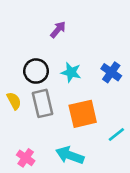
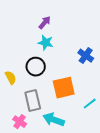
black circle: (36, 71) -> (36, 67), moved
cyan star: (71, 72) -> (46, 43), moved
gray rectangle: (43, 103) -> (33, 101), moved

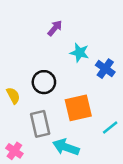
cyan star: (46, 43) -> (79, 53), moved
pink cross: (20, 122) -> (14, 151), moved

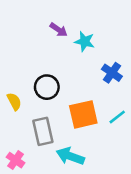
purple arrow: (55, 28) -> (59, 30), turned 84
cyan star: (79, 53) -> (85, 41), moved
cyan line: (110, 128) -> (117, 117), moved

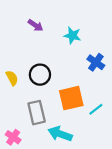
purple arrow: (59, 30) -> (35, 25), moved
yellow semicircle: (14, 101) -> (12, 78), moved
cyan line: (117, 117) -> (96, 109), moved

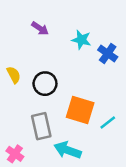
blue cross: (96, 62) -> (108, 53), moved
yellow semicircle: (12, 78) -> (14, 75), moved
orange square: (71, 98) -> (80, 110), turned 30

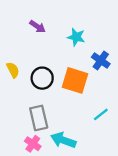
blue cross: (108, 53) -> (101, 61), moved
orange square: (80, 110) -> (75, 80), moved
pink cross: (15, 154) -> (33, 144), moved

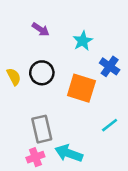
cyan star: (76, 37) -> (83, 41), turned 30
black circle: (42, 78) -> (42, 73), moved
pink cross: (33, 144) -> (35, 157), turned 35

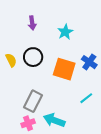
purple arrow: (41, 29) -> (32, 23), turned 48
blue cross: (110, 66) -> (89, 62), moved
gray rectangle: (42, 129) -> (33, 101), turned 40

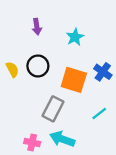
gray rectangle: (33, 101) -> (53, 109), moved
pink cross: (28, 123) -> (32, 142), turned 32

